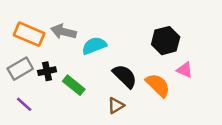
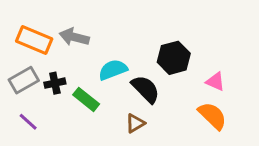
black hexagon: (166, 41) -> (174, 58), moved
cyan semicircle: (94, 46) -> (113, 70), moved
orange semicircle: (158, 85) -> (212, 116), moved

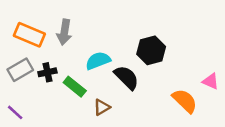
gray arrow: (74, 37) -> (64, 32), turned -95
pink triangle: (215, 82) -> (211, 81), moved
purple line: (28, 122) -> (15, 112), moved
brown triangle: (135, 123) -> (102, 107), moved

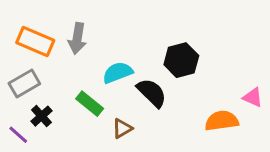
black cross: (47, 72) -> (42, 116), moved, turned -30
orange semicircle: (185, 101) -> (222, 121), turned -52

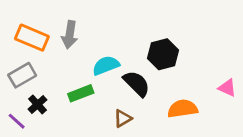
green rectangle: (90, 104) -> (81, 93), turned -60
orange semicircle: (222, 121) -> (183, 109), moved
brown triangle: (122, 128) -> (123, 118), moved

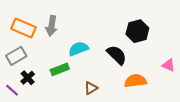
black hexagon: (163, 54) -> (137, 31), moved
black semicircle: (137, 84) -> (117, 55), moved

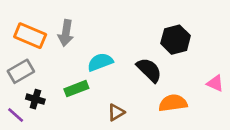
black cross: (28, 78) -> (35, 99), turned -32

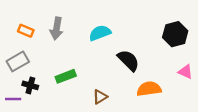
orange rectangle: (30, 36) -> (26, 31), size x0.6
black hexagon: (176, 40) -> (175, 34), moved
cyan semicircle: (100, 62) -> (100, 33), moved
purple line: (16, 115) -> (13, 99), turned -42

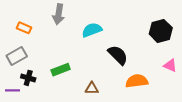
gray arrow: (57, 28) -> (58, 14), moved
brown triangle: (100, 97) -> (92, 88), turned 32

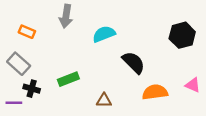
gray rectangle: (17, 56) -> (19, 64), turned 72
pink triangle: (170, 65) -> (193, 85), moved

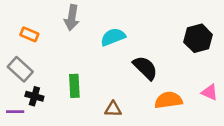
green rectangle: (68, 79) -> (74, 86), turned -72

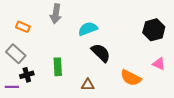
black semicircle: (145, 68) -> (101, 53), moved
pink triangle: (210, 92) -> (159, 64), moved
black cross: (34, 96) -> (27, 75), turned -32
orange semicircle: (168, 100) -> (131, 78), turned -145

